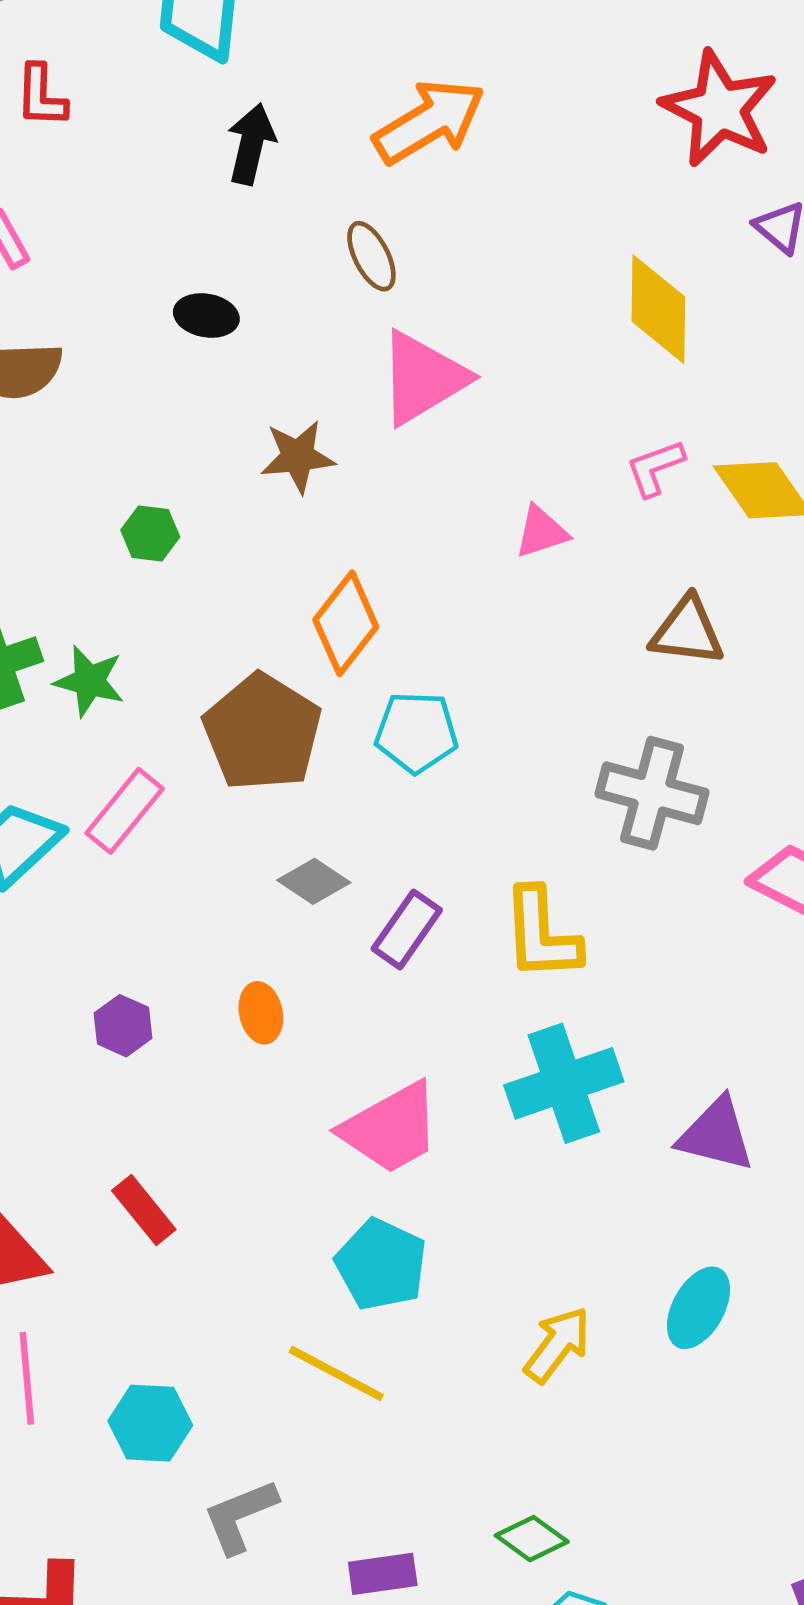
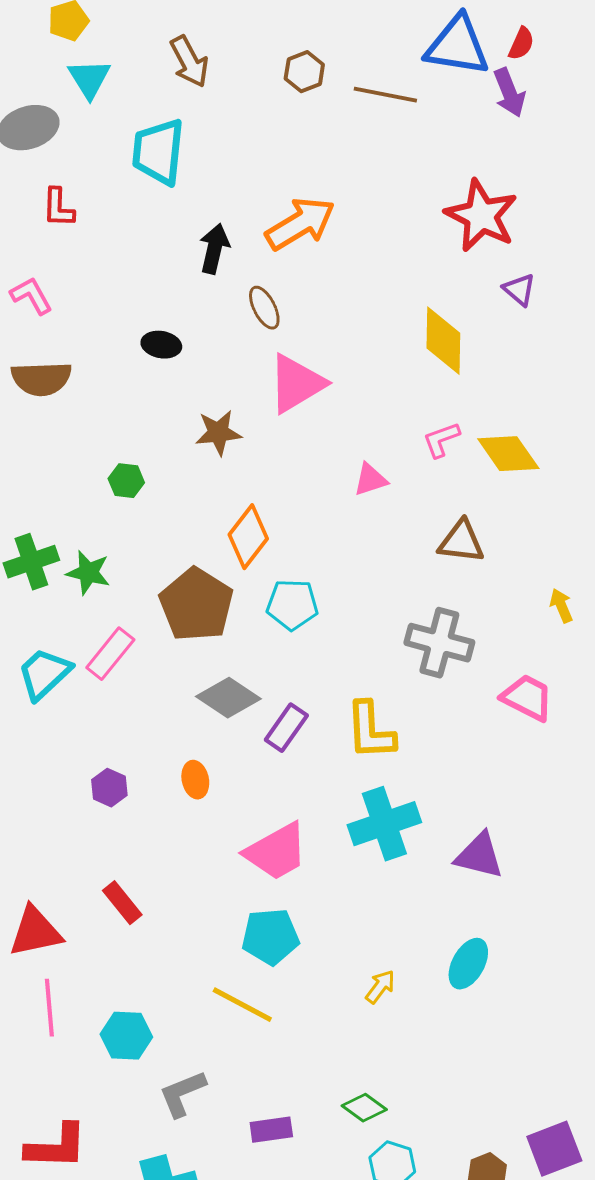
black arrow: (251, 144) -> (214, 249), moved
gray diamond: (314, 881) -> (228, 698), size x1.4
cyan pentagon: (381, 1264) -> (270, 937), turned -30
yellow arrow: (557, 1345) -> (380, 987), size x0.7

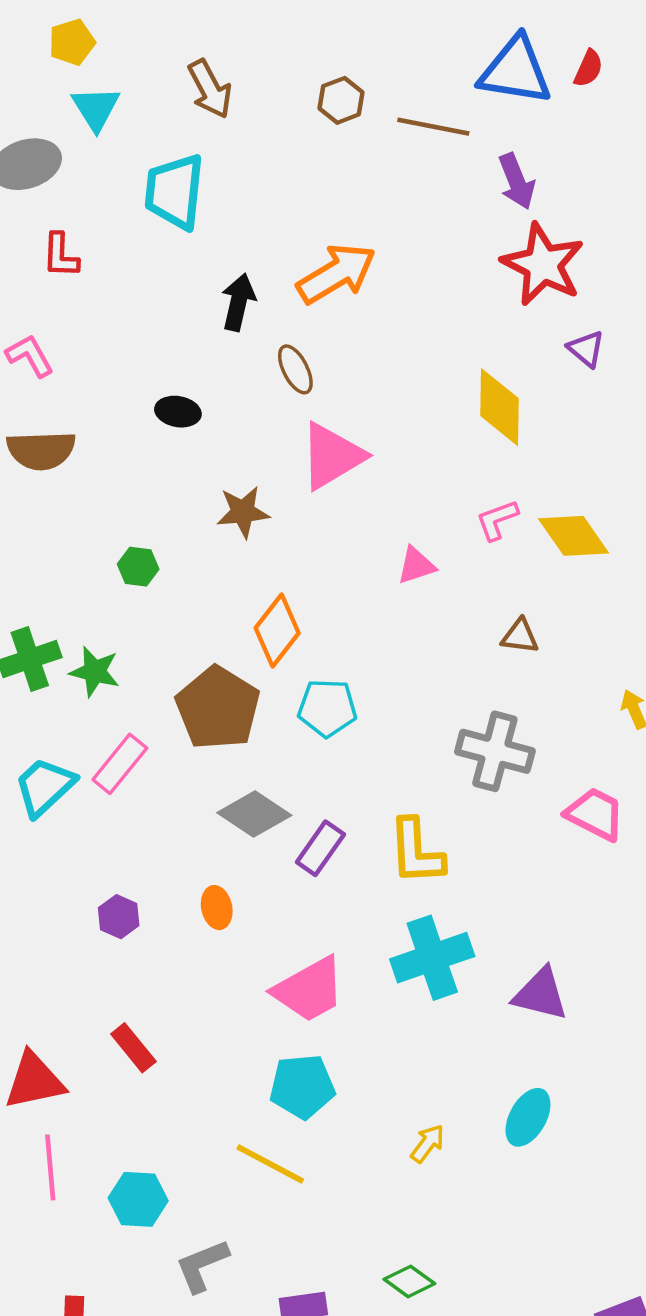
purple arrow: (509, 93) -> (517, 181), moved
brown triangle: (461, 542) -> (520, 636), size x0.7

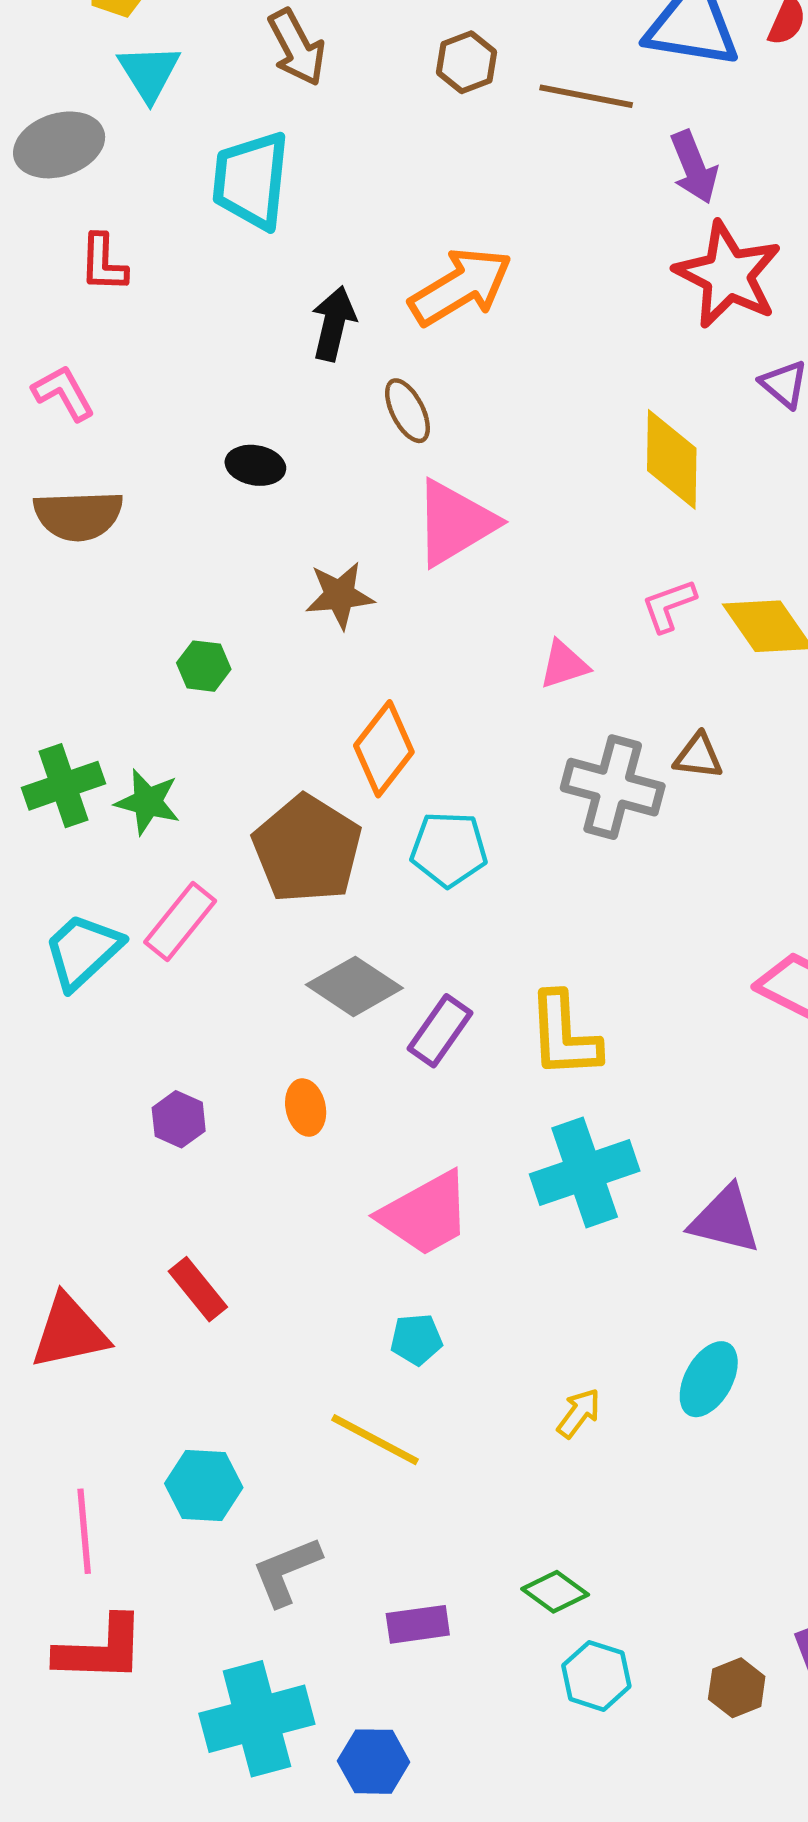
gray cross: (495, 751) -> (613, 787), moved
cyan pentagon: (302, 1087) -> (416, 1339), size x0.6
pink line: (50, 1167) -> (84, 1531), moved

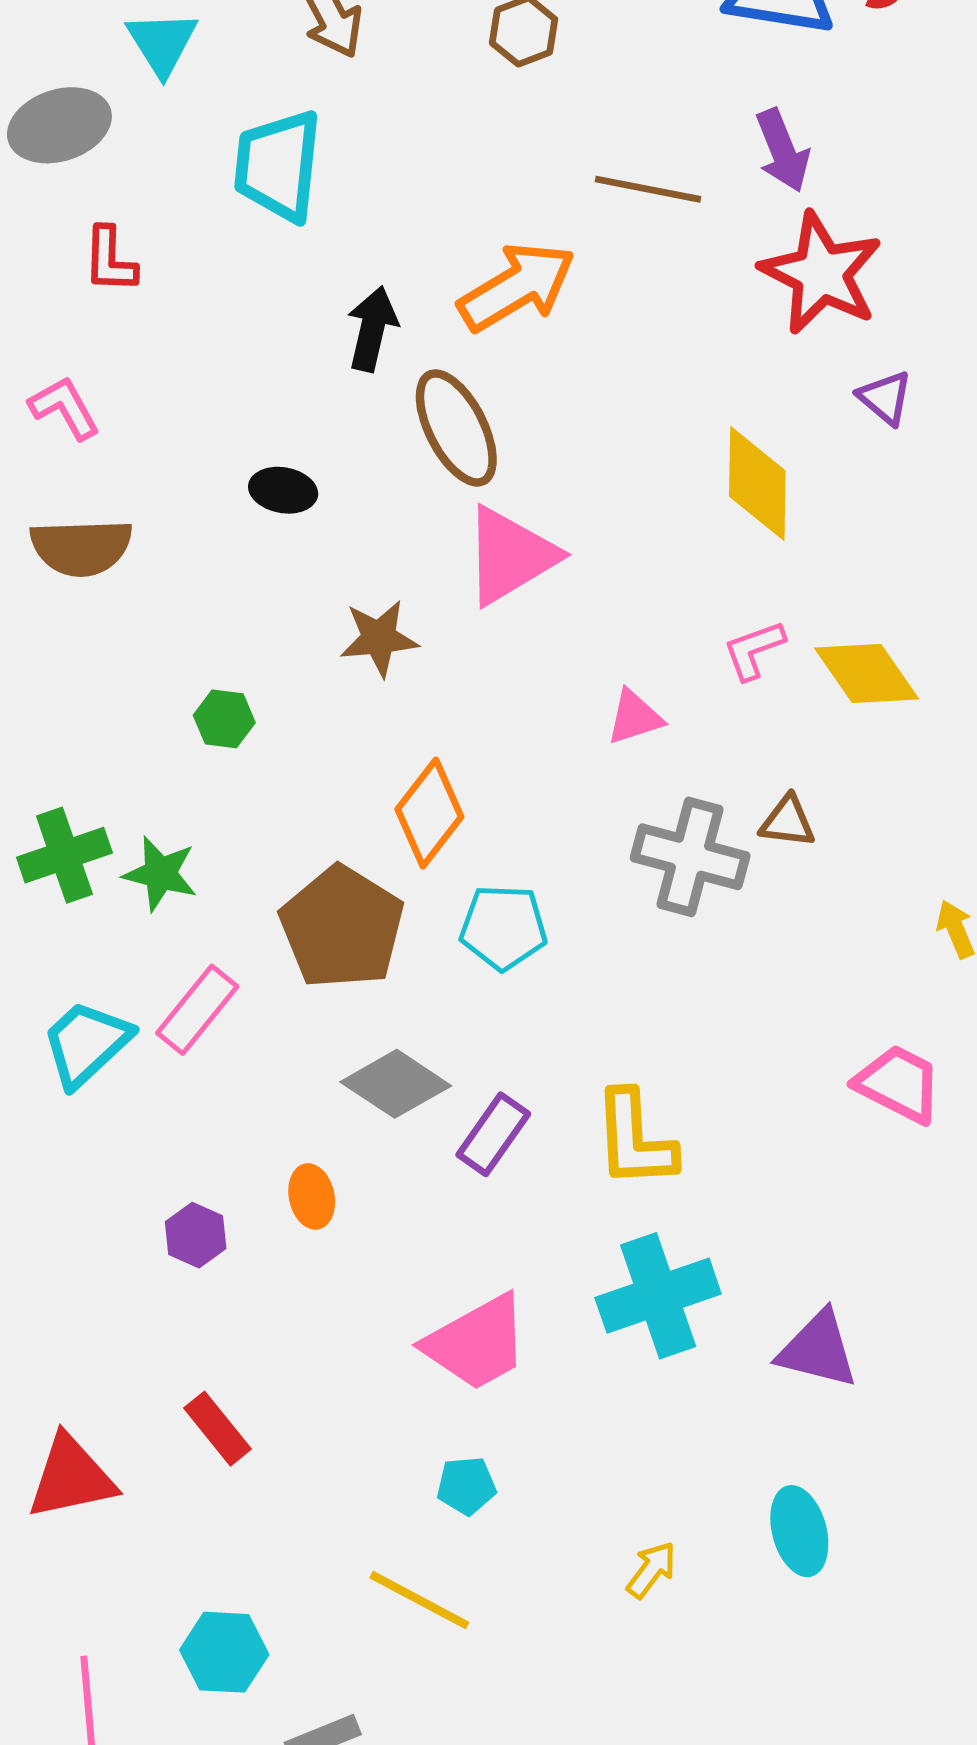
brown line: (586, 96) -> (648, 189), moved
brown ellipse: (407, 411) -> (456, 428), size x1.6
orange ellipse: (306, 1108) -> (312, 1196), moved
cyan ellipse: (709, 1379) -> (799, 1531), turned -44

